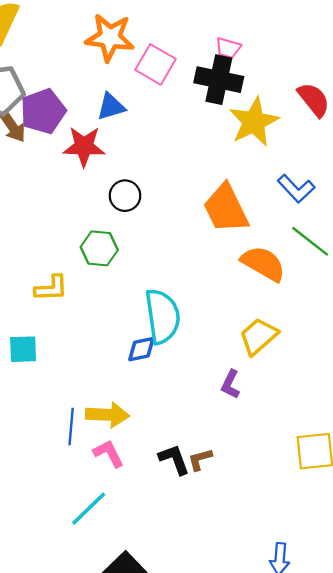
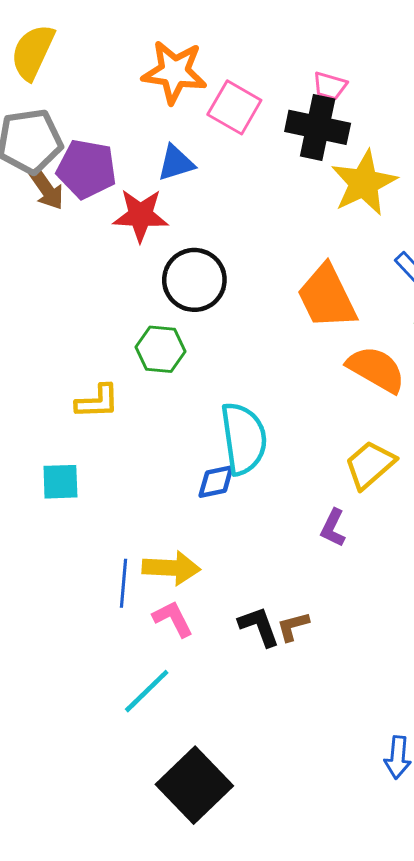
purple pentagon: (43, 111) -> (87, 169), turned 30
black circle: (125, 196) -> (194, 280), size x1.5

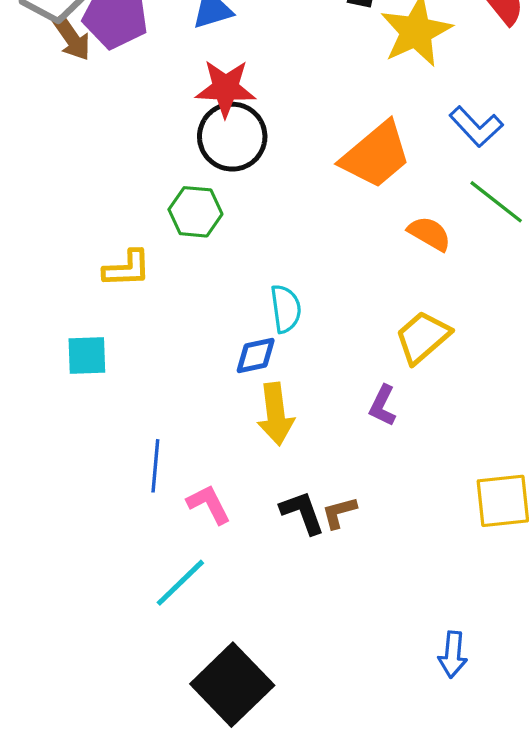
red star: (140, 215) -> (226, 88), moved
orange trapezoid: (327, 297) -> (376, 155), turned -104
orange semicircle: (376, 369) -> (429, 234), size x0.7
cyan semicircle: (244, 439) -> (286, 309), size x0.6
yellow arrow: (171, 568) -> (276, 414), moved, turned 80

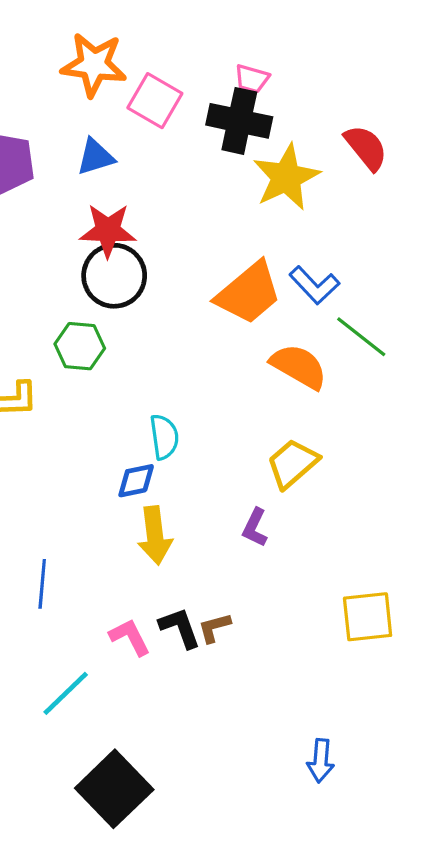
blue L-shape: (476, 127) -> (314, 285), moved
orange semicircle: (429, 234) -> (299, 366), size x1.4
pink L-shape: (209, 504) -> (130, 637), moved

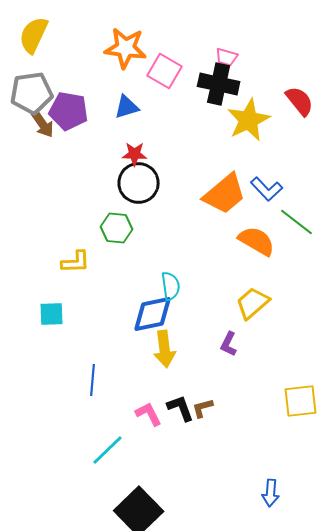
red star: (108, 230) -> (135, 154), size x0.7
blue diamond: (136, 481) -> (153, 314), size x1.6

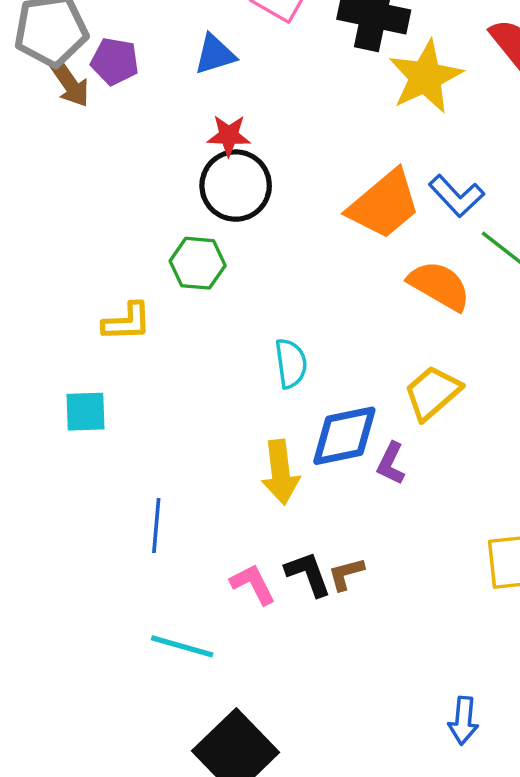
purple pentagon: (69, 111) -> (115, 61), size x0.7
blue diamond: (153, 314) -> (344, 436), moved
cyan line: (108, 450) -> (182, 646), turned 60

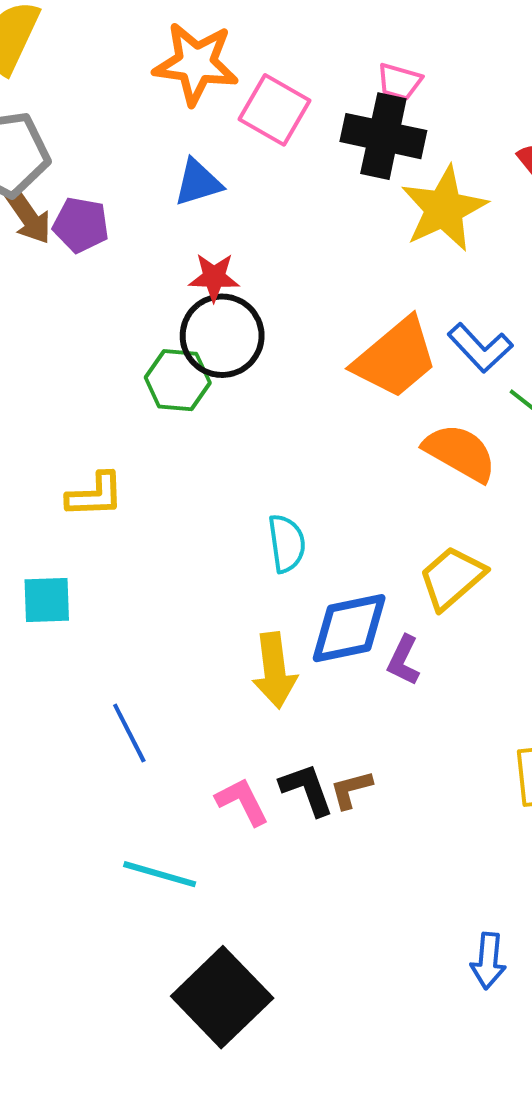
purple pentagon: (115, 61) -> (81, 225), moved
green hexagon: (198, 263) -> (178, 380), moved
blue line: (156, 526) -> (129, 733), turned -32

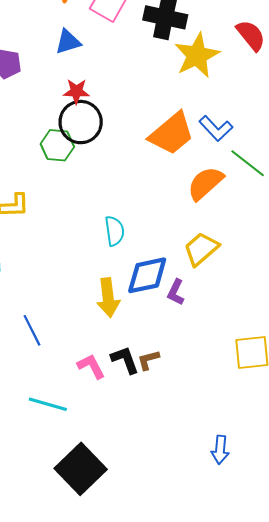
orange semicircle: (460, 453) -> (205, 183), turned -72

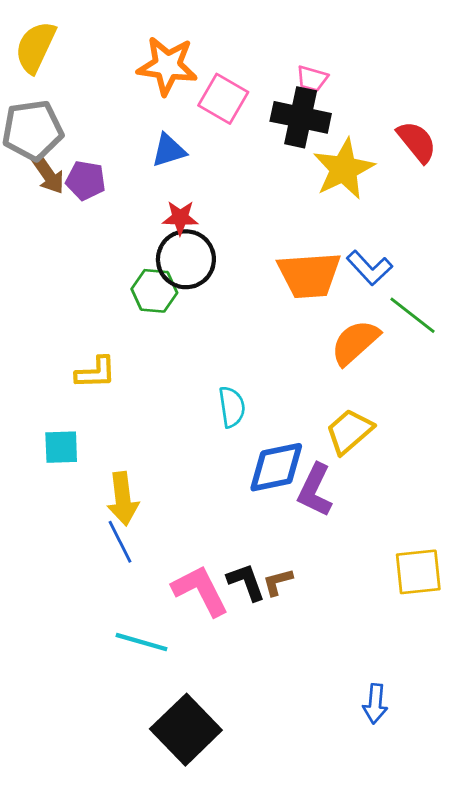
orange trapezoid: (172, 134) -> (309, 275), turned 36
purple L-shape: (176, 292) -> (315, 490), size x1.5
yellow arrow: (108, 298) -> (123, 499), moved
pink L-shape: (91, 366) -> (200, 590), size x1.5

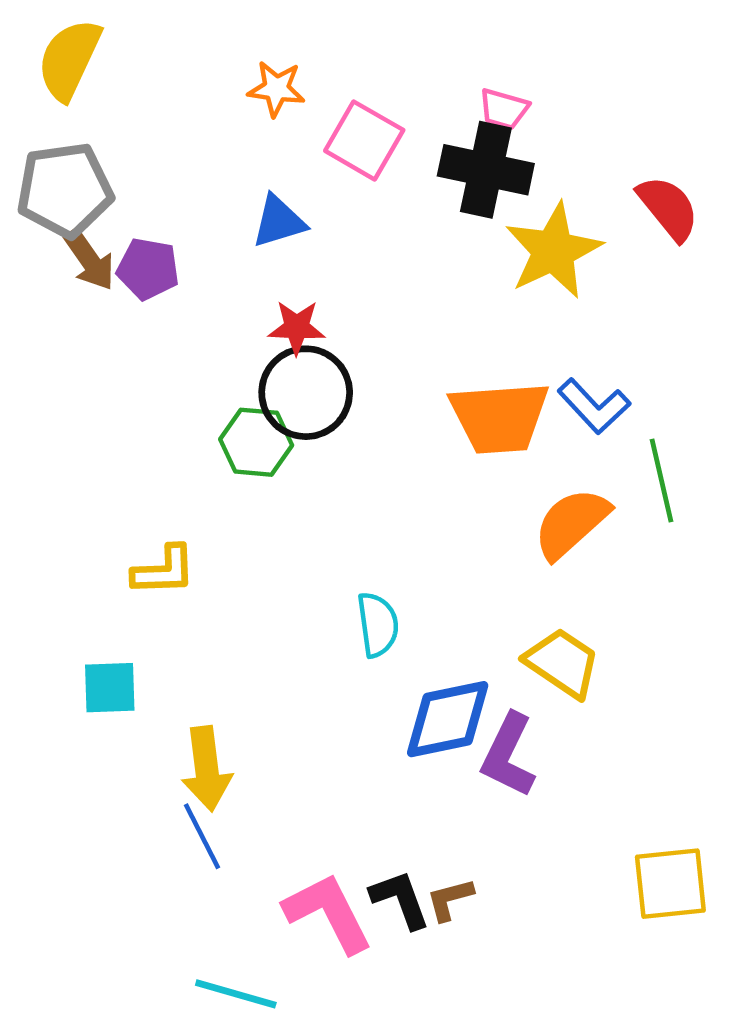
orange star: (167, 66) -> (276, 89), size x0.6
green line: (412, 315) -> (661, 480), turned 39
yellow trapezoid: (349, 431) -> (562, 663), turned 75

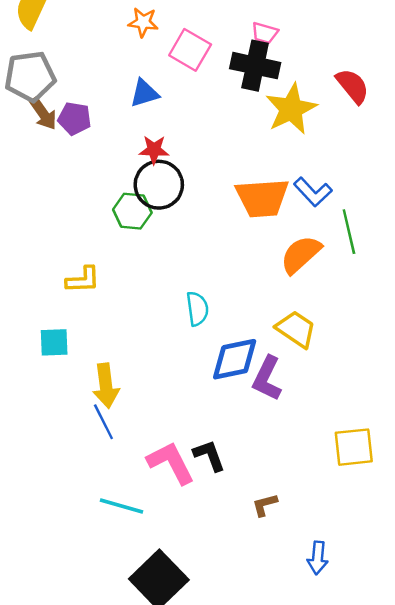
brown L-shape: (450, 899) -> (265, 505), moved

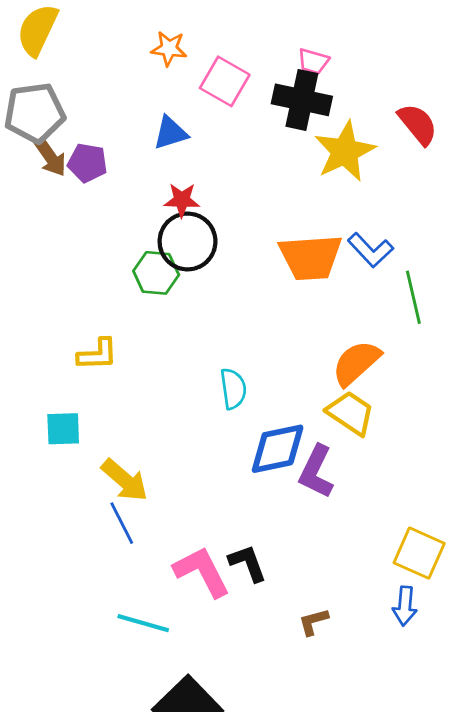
orange semicircle: (301, 254) -> (356, 363), moved
yellow arrow: (106, 386) -> (125, 480), turned -42
yellow square: (354, 447) -> (419, 553), turned 30
blue arrow: (318, 558) -> (405, 606), moved

